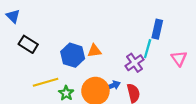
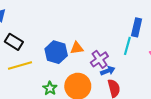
purple cross: (135, 63) -> (99, 59), moved
yellow line: (46, 82) -> (20, 66), moved
blue arrow: (113, 86) -> (108, 71), moved

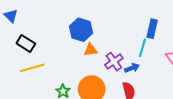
blue hexagon: (56, 52) -> (81, 30), moved
blue arrow: (108, 71) -> (132, 68), moved

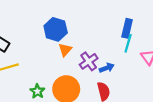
cyan line: (143, 48) -> (128, 43), moved
orange triangle: (91, 50) -> (65, 50), turned -40

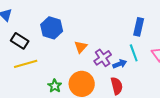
blue hexagon: (56, 29) -> (52, 28), moved
cyan line: (128, 43) -> (134, 53), moved, turned -36

